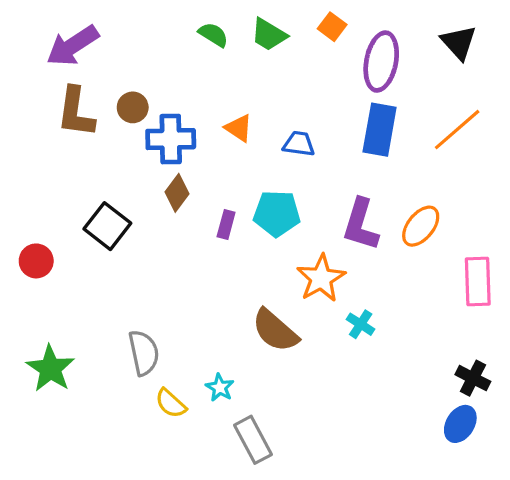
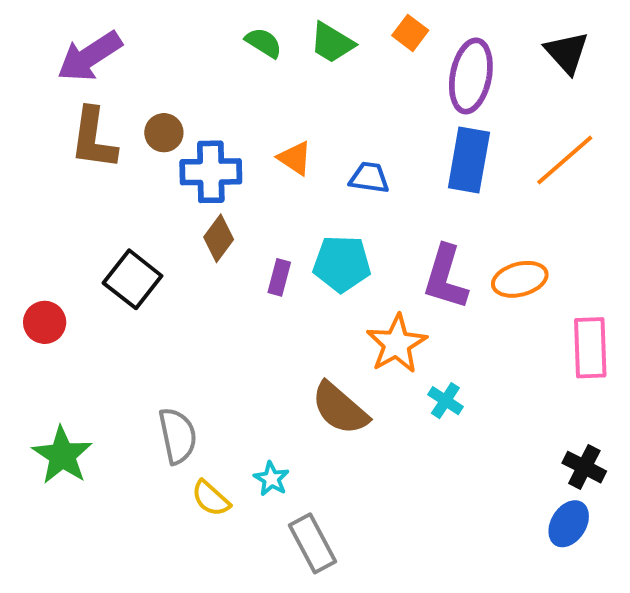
orange ellipse: (421, 226) -> (520, 279), turned 36

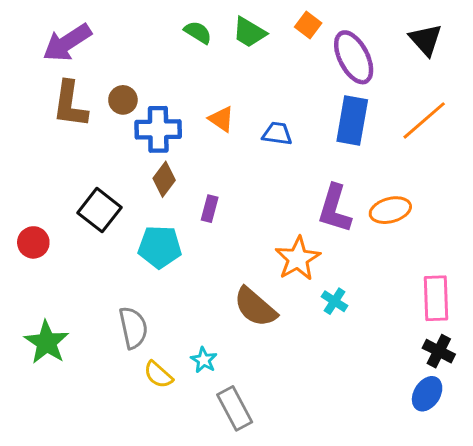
purple ellipse: (471, 76) -> (354, 57), turned -38
cyan pentagon: (342, 264) -> (160, 247), moved
pink rectangle: (590, 348) -> (436, 298), moved

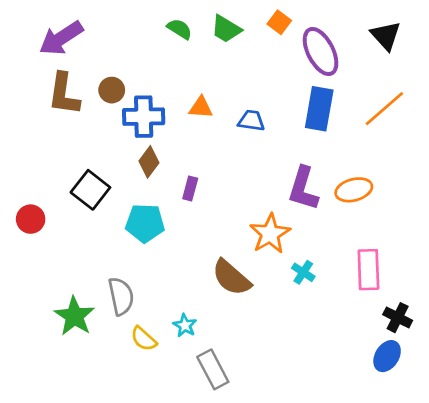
orange triangle: (221, 119) -> (201, 107), turned -30
pink rectangle: (436, 298) -> (368, 270), moved
green star: (47, 342) -> (74, 316), moved

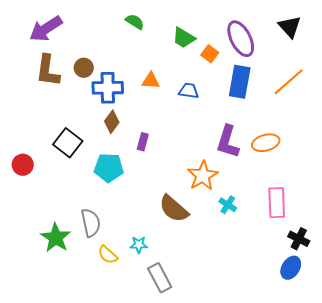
orange square: (279, 22) -> (210, 54), moved
green trapezoid: (226, 29) -> (184, 38), moved
cyan star: (185, 325) -> (139, 245), turned -30

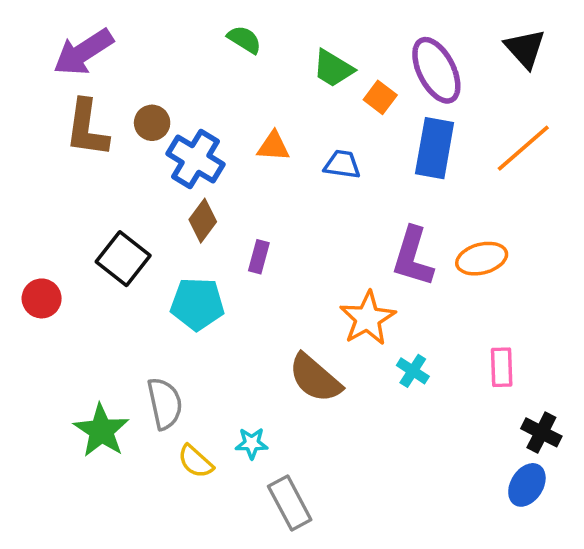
blue cross: (108, 88) -> (196, 159), turned 32
pink rectangle: (277, 203) -> (502, 367), size x0.7

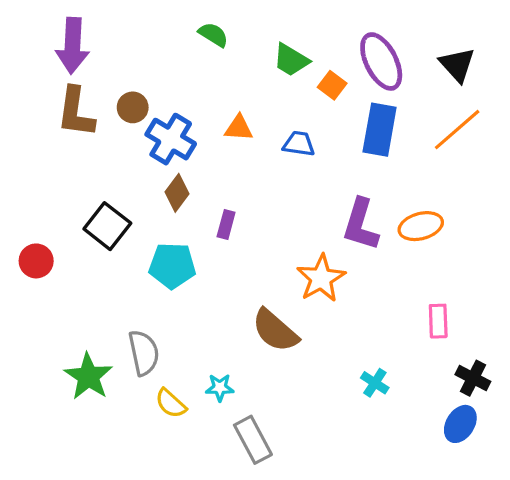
black triangle: (525, 49) -> (457, 65), moved
purple arrow: (83, 52) -> (73, 46), turned -54
cyan cross: (413, 371) -> (375, 383), moved

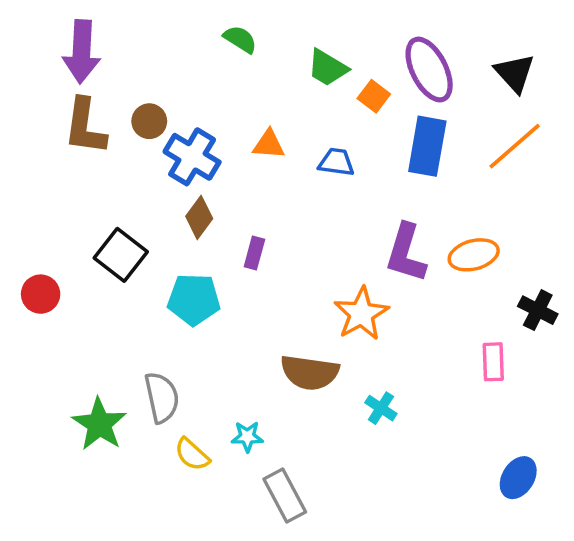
brown semicircle: (275, 331) -> (310, 372), turned -33
black cross: (473, 378) -> (538, 310), moved
cyan cross: (375, 383) -> (381, 408), moved

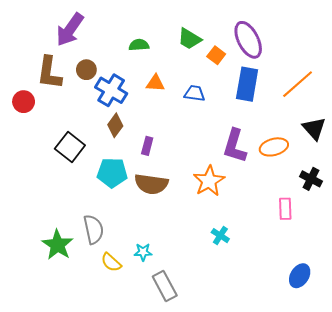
green semicircle: (240, 39) -> (139, 45), moved, turned -36
purple arrow: (82, 52) -> (70, 30), moved, turned 32
black triangle: (515, 73) -> (314, 128), moved
red circle: (41, 294) -> (24, 102), moved
brown semicircle: (310, 372) -> (151, 184), moved

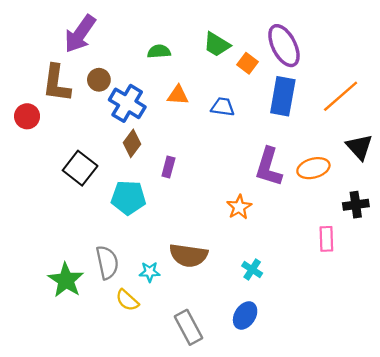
black cross: (311, 179) -> (356, 205), turned -35
orange star: (209, 181) -> (239, 207), size x0.7
brown semicircle: (151, 184) -> (188, 255), moved
cyan star: (143, 252) -> (150, 272), moved
blue ellipse: (300, 276) -> (245, 315), moved

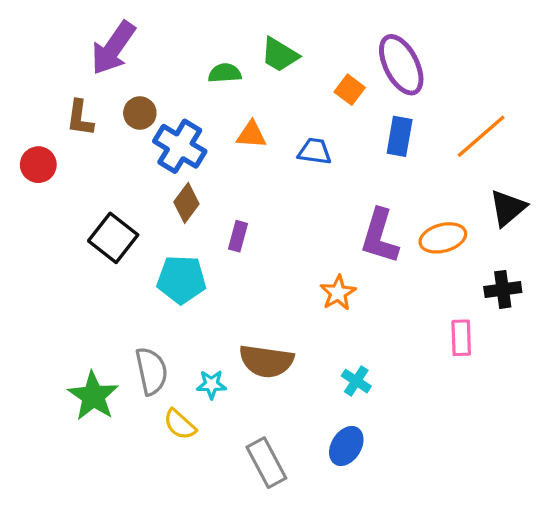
green trapezoid: (217, 44) -> (280, 55), moved
brown L-shape: (56, 83) -> (80, 118), size x0.7
blue rectangle: (283, 96) -> (400, 136), size x0.7
black triangle: (359, 147) -> (508, 208), turned 32

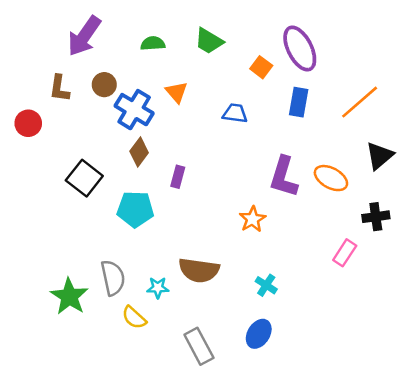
green semicircle: (225, 73) -> (153, 44), moved
orange triangle: (251, 135) -> (176, 92), moved, turned 45
orange ellipse: (443, 238) -> (331, 178), turned 44
pink rectangle: (461, 338) -> (345, 253), turned 35

